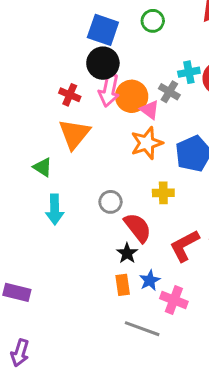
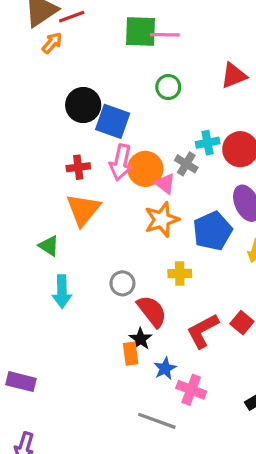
blue square: (103, 30) -> (113, 121), moved
black circle: (103, 63) -> (83, 105), moved
red cross: (70, 95) -> (78, 167), turned -30
orange rectangle: (123, 285) -> (131, 354), moved

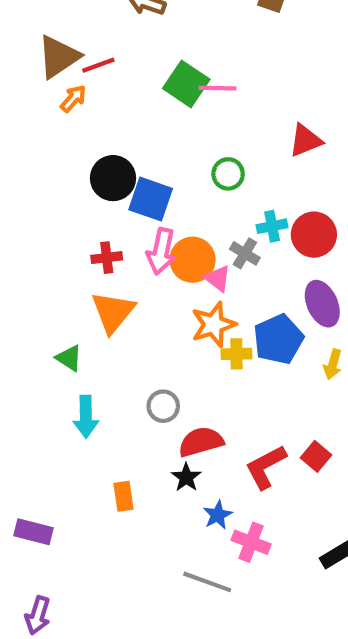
green square: (140, 31) -> (186, 84), turned 32
green circle: (168, 87) -> (228, 174), moved
yellow cross: (180, 274) -> (236, 354), moved
red semicircle: (152, 311) -> (201, 442), turned -68
orange rectangle: (131, 354) -> (123, 496), moved

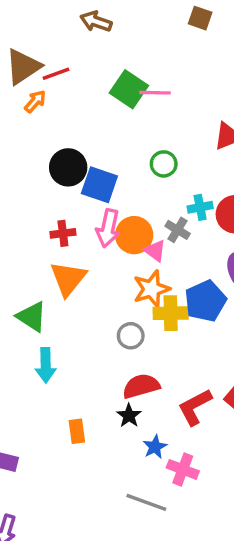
yellow cross: (236, 354) -> (171, 313), size x1.4
green triangle: (69, 358) -> (32, 317), size x1.4
gray circle: (163, 406) -> (131, 336), moved

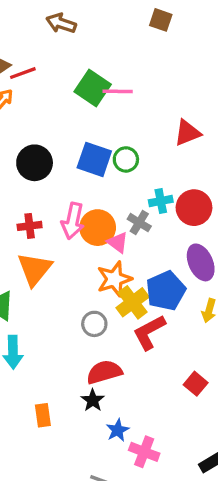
blue square: (99, 185) -> (94, 159), moved
yellow cross: (171, 313) -> (133, 302), turned -36
red L-shape: (195, 407) -> (149, 332), moved

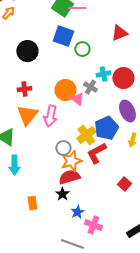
blue square: (94, 159) -> (63, 36), moved
pink arrow: (73, 221) -> (50, 116), moved
orange star: (114, 279) -> (71, 161), moved

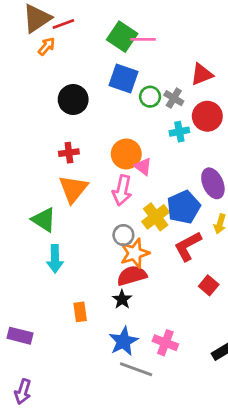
red circle: (123, 78) -> (207, 116), moved
gray cross: (90, 87) -> (174, 98), moved
pink arrow: (50, 116) -> (122, 190), moved
red L-shape: (96, 153) -> (188, 246), moved
blue star: (77, 212) -> (123, 341), moved, size x1.5

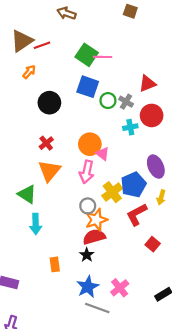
orange arrow: (47, 46) -> (29, 72), moved
red cross: (69, 153) -> (46, 143), turned -32
pink cross: (165, 343) -> (120, 288), turned 30

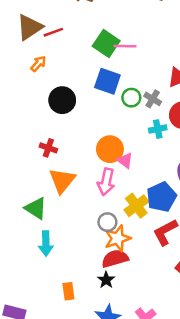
red cross: (46, 143) -> (48, 148), moved, turned -32

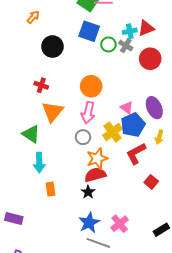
cyan cross: (158, 129) -> (130, 31), moved
pink triangle: (125, 160) -> (127, 108), moved
gray circle: (107, 222) -> (83, 137), moved
orange rectangle: (68, 291) -> (50, 189), moved

